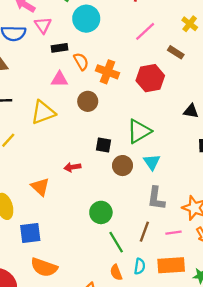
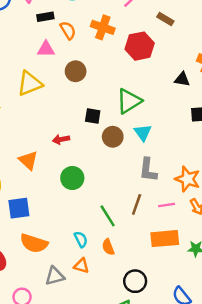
orange cross: (107, 72) -> (103, 27), moved
green circle: (101, 212) -> (72, 178), moved
cyan semicircle: (140, 266) -> (81, 239), moved, turned -35

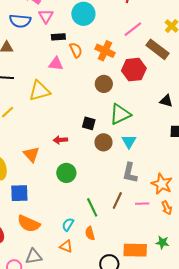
brown rectangle: (165, 19) -> (158, 49), size x1.6
brown circle: (76, 71) -> (104, 84), moved
cyan semicircle: (81, 239) -> (68, 225), turned -128
orange rectangle: (165, 239) -> (135, 250), moved
gray triangle: (55, 276) -> (34, 256), moved

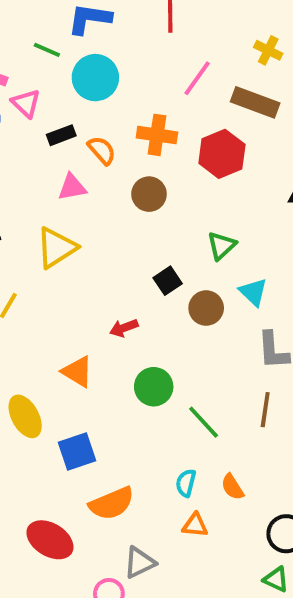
brown circle: (104, 84) -> (149, 194), moved
green triangle: (120, 114) -> (222, 246), size x0.7
black square: (89, 123) -> (168, 281), turned -32
green line: (92, 207) -> (204, 422), moved
orange semicircle: (29, 224) -> (112, 503), turned -30

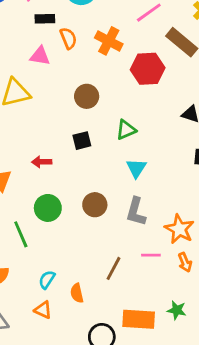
brown circle: (149, 194) -> (87, 96), moved
brown circle: (206, 308) -> (95, 205), moved
brown line: (265, 410) -> (113, 268), moved
green line: (204, 422) -> (21, 234), moved

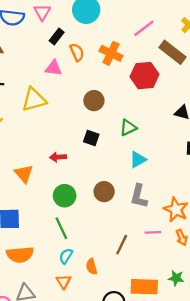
black rectangle: (45, 19) -> (57, 37), turned -49
black square: (82, 141) -> (91, 138), turned 35
cyan triangle: (136, 168) -> (138, 160), turned 30
green line: (21, 234) -> (61, 228), moved
orange triangle: (43, 310) -> (64, 282), turned 35

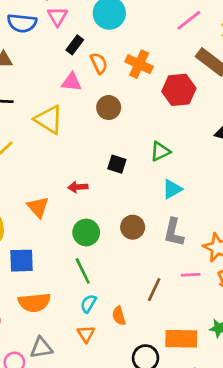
pink line: (144, 28) -> (189, 20), moved
yellow triangle: (34, 100) -> (49, 120), turned 48
brown circle: (94, 101) -> (109, 108), moved

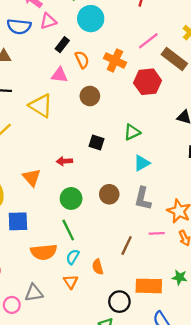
pink triangle: (57, 16) -> (48, 21), turned 42
pink line: (189, 20) -> (148, 41), moved
orange semicircle: (34, 302) -> (44, 252), moved

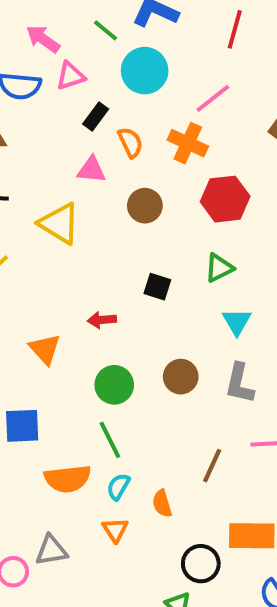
pink line: (148, 41) -> (213, 98), moved
red hexagon: (148, 82) -> (225, 199), moved
cyan triangle: (142, 163) -> (237, 322), turned -30

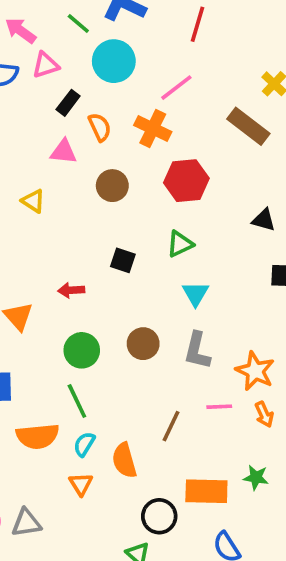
yellow triangle: (59, 224) -> (33, 201), size x0.6
orange semicircle: (162, 504) -> (124, 460), size x1.4
gray triangle: (51, 550) -> (26, 523), moved

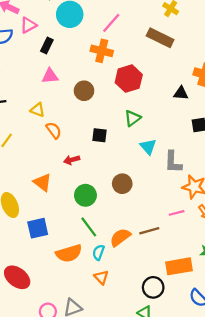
orange semicircle: (100, 127) -> (54, 130), moved
gray L-shape: (197, 351) -> (173, 162), moved
brown line: (171, 426) -> (149, 231), turned 60
orange semicircle: (124, 460) -> (120, 237), moved, turned 80

